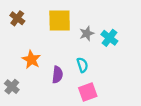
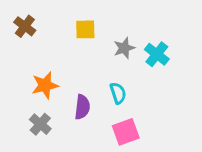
yellow square: (60, 20) -> (85, 29), size x0.6
orange star: (31, 60) -> (45, 85), turned 30
gray cross: (12, 87) -> (40, 124), moved

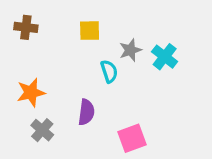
brown cross: (25, 26) -> (26, 27), turned -30
orange star: (45, 85) -> (31, 93), moved
cyan semicircle: (118, 93) -> (109, 71), moved

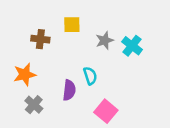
brown cross: (26, 27) -> (40, 39), moved
cyan semicircle: (109, 71) -> (90, 76), moved
pink square: (132, 138) -> (106, 111), turned -30

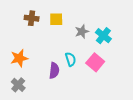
brown cross: (40, 39) -> (32, 18), moved
gray cross: (34, 105) -> (18, 85), moved
pink square: (106, 111) -> (95, 62), moved

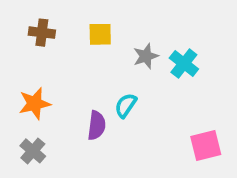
brown cross: (32, 18) -> (42, 33), moved
cyan semicircle: (71, 59) -> (126, 105), turned -128
pink square: (95, 62) -> (206, 145), moved, turned 36

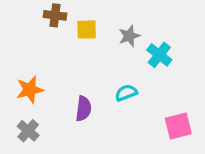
brown cross: (42, 33) -> (55, 15), moved
gray star: (146, 56) -> (129, 36), moved
cyan semicircle: (126, 105) -> (126, 93), moved, turned 35

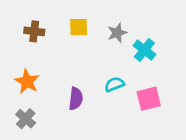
brown cross: (55, 15) -> (34, 31), moved
orange star: (30, 90) -> (27, 81), turned -30
pink square: (178, 126) -> (149, 99), moved

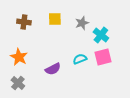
purple semicircle: (76, 99) -> (53, 69), turned 56
pink square: (149, 99) -> (103, 57), moved

